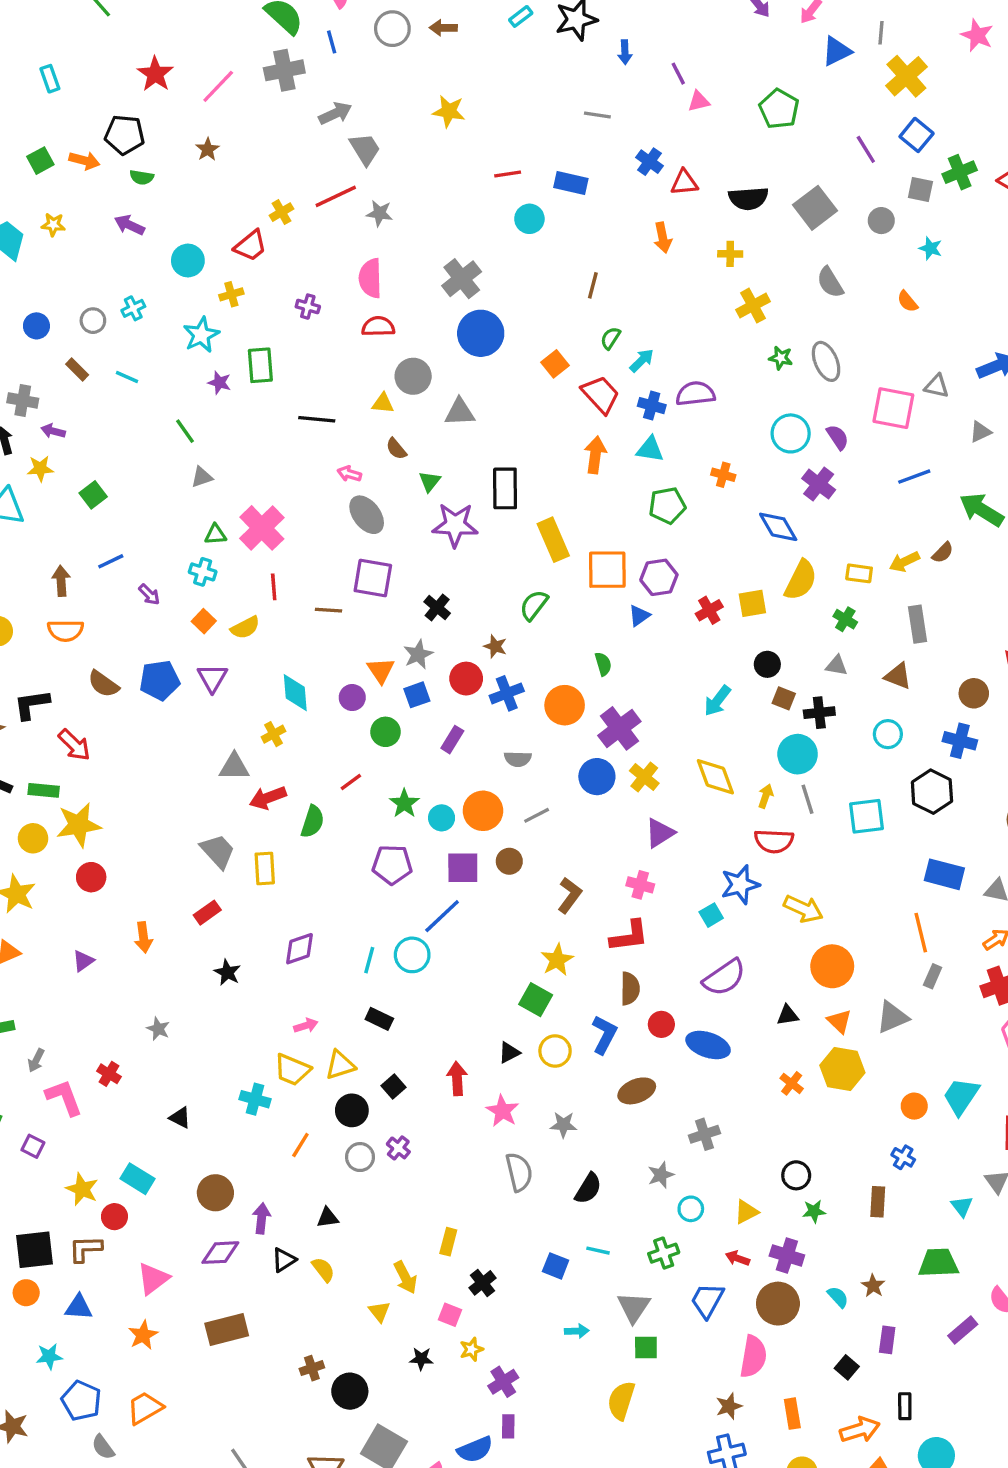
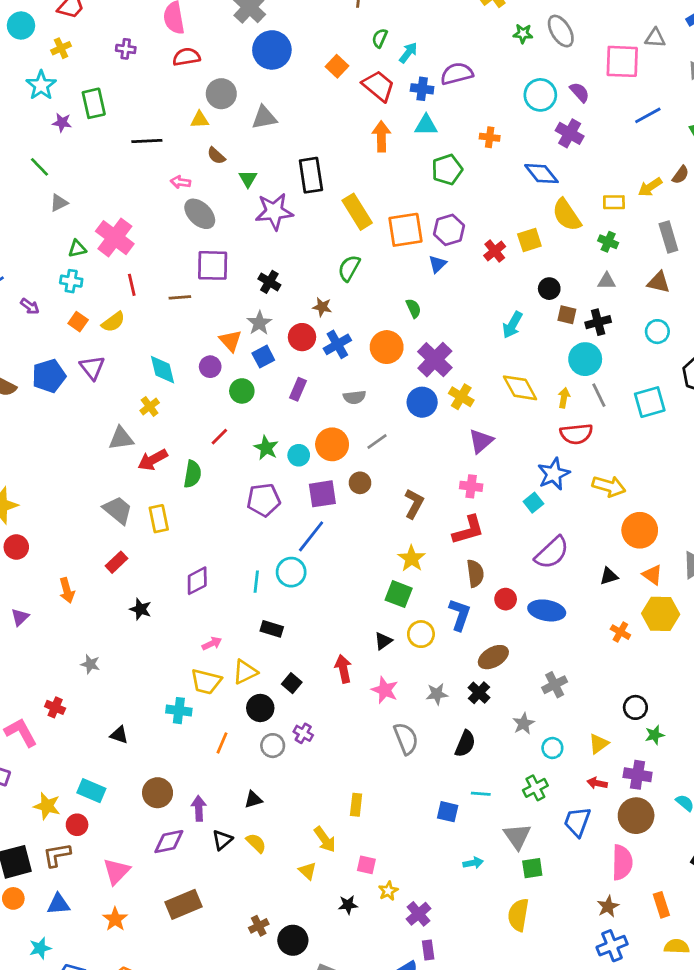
yellow semicircle: (801, 580) -> (567, 215), turned 128
black cross: (483, 1283) -> (479, 693), moved

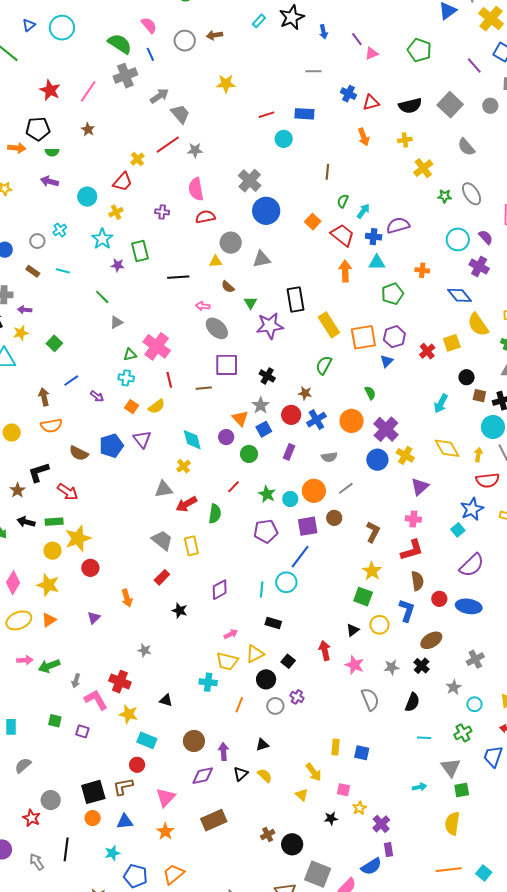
red cross: (55, 707) -> (120, 682), size x1.5
yellow star: (47, 806) -> (129, 714), moved
blue square: (448, 812) -> (362, 753), moved

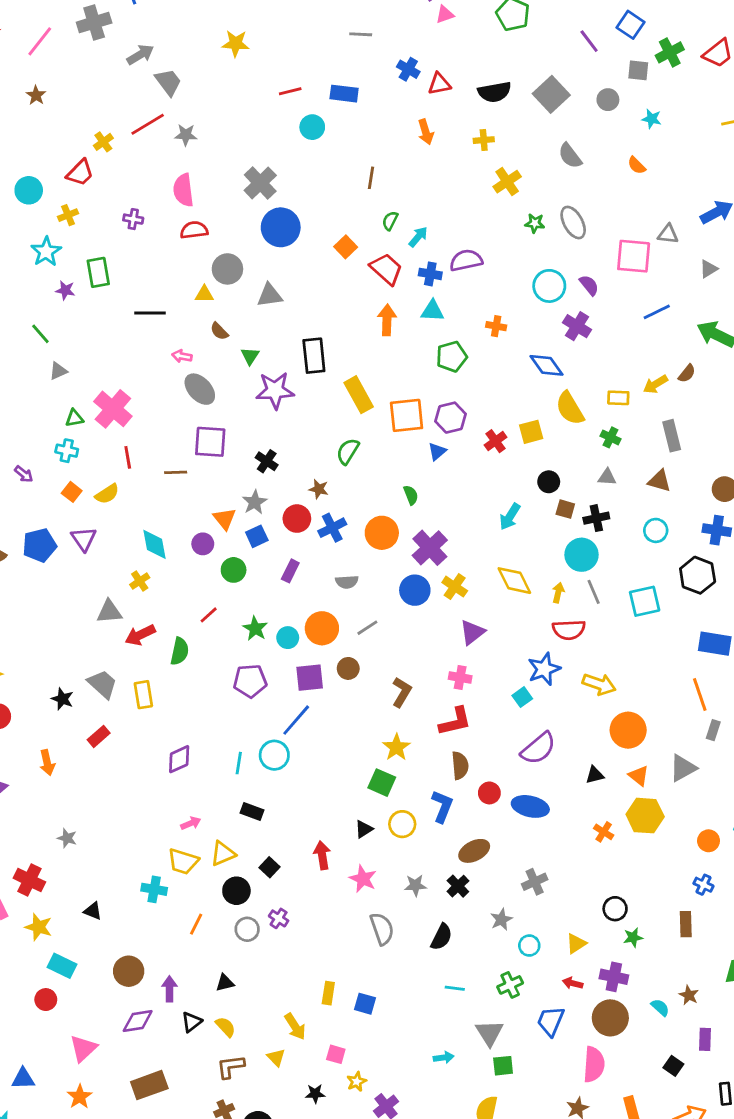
black star: (180, 611) -> (62, 699), moved
brown L-shape: (123, 786) -> (231, 1067), moved

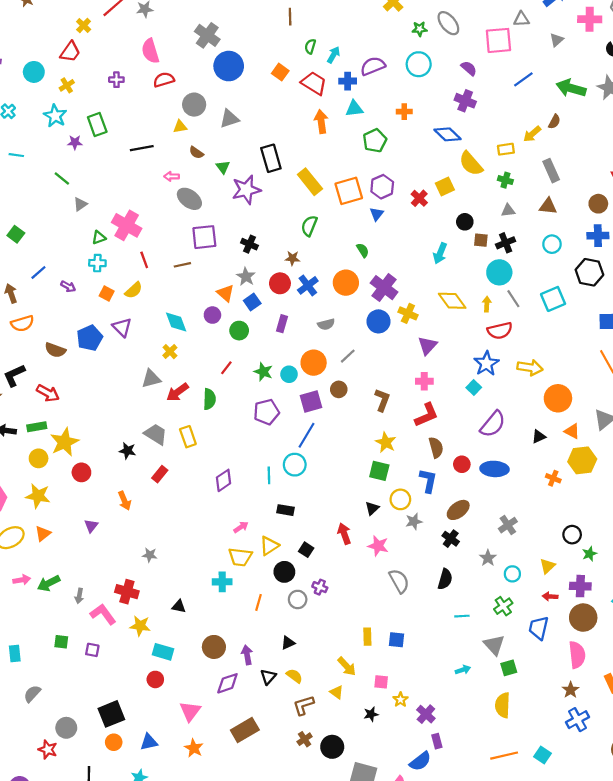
cyan circle: (549, 286) -> (419, 64), moved
gray star: (415, 885) -> (414, 521), moved

